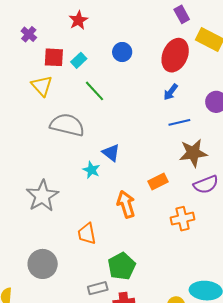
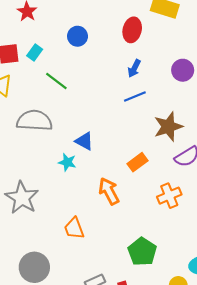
red ellipse: (175, 55) -> (132, 30), size x0.7
blue line: (179, 122) -> (135, 97), moved
green pentagon: (122, 266) -> (142, 252), moved

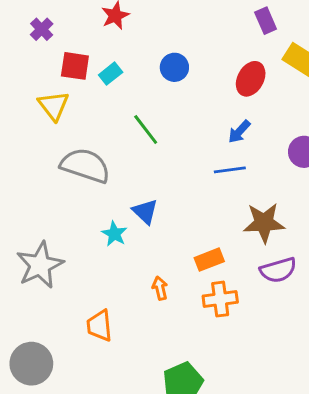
green line: (56, 81) -> (146, 129), moved
orange arrow: (109, 191) -> (160, 288), size x0.6
orange cross: (169, 196) -> (220, 299), moved

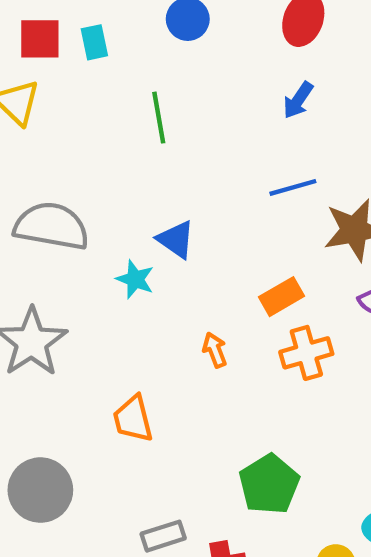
cyan rectangle: (111, 74) -> (94, 42), turned -55
green line: (146, 129) -> (159, 118), turned 36
gray semicircle: (85, 166) -> (51, 226), moved
blue line: (230, 170) -> (293, 187), moved

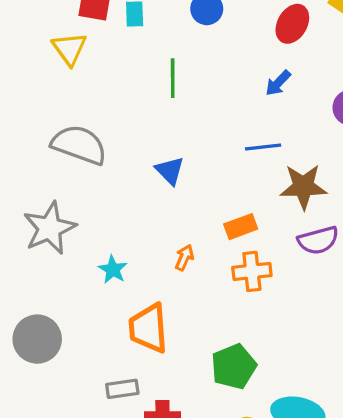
cyan star: (135, 279) -> (113, 270), moved
orange arrow: (215, 350) -> (184, 258), turned 35
orange trapezoid: (133, 419) -> (148, 328), moved, size x1.4
green pentagon: (269, 484) -> (234, 367), moved

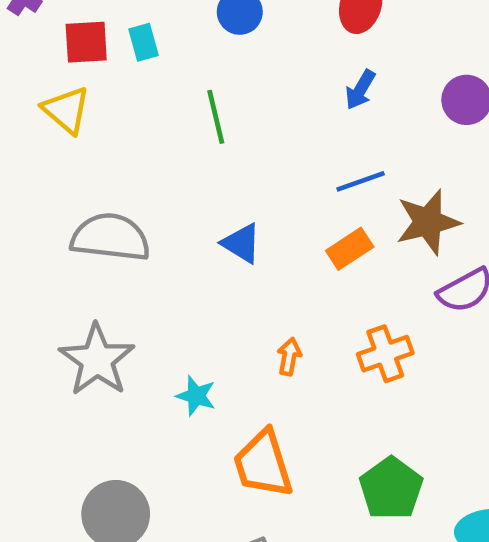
orange rectangle: (241, 227) -> (350, 249), moved

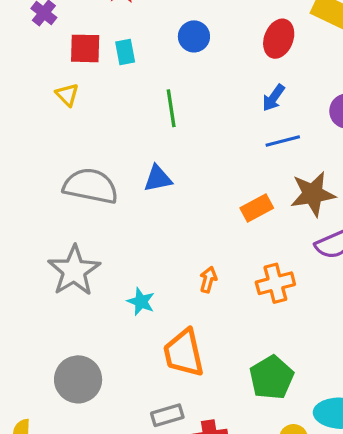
yellow triangle: (66, 110) -> (67, 95), size x0.7
blue line: (361, 181) -> (283, 141), moved
blue triangle: (242, 243) -> (158, 179), moved, turned -48

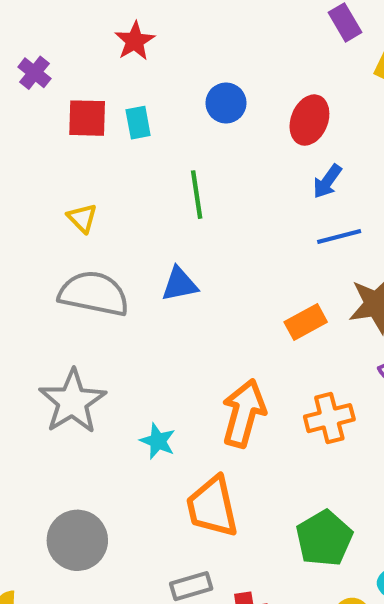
red ellipse: (279, 39) -> (309, 120), moved
yellow triangle: (67, 95) -> (82, 218), moved
orange arrow: (208, 280) -> (244, 413), size x2.0

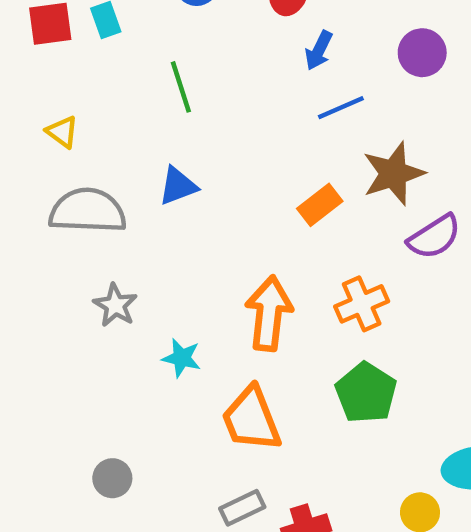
gray star: (72, 402) -> (115, 305), moved, size x0.6
green pentagon: (324, 538) -> (366, 393), moved
gray circle: (77, 540) -> (112, 478), size x0.6

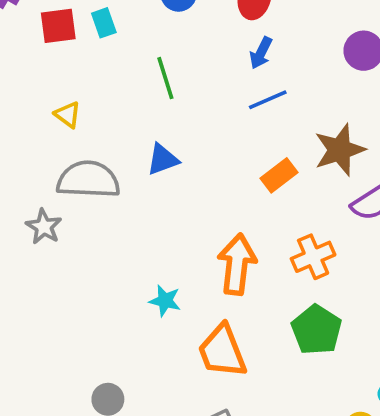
blue arrow: (319, 50) -> (261, 53), moved
blue line: (341, 108) -> (268, 100), moved
gray star: (115, 305) -> (44, 227), moved

